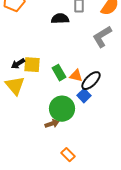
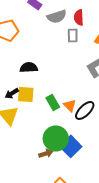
black semicircle: (60, 19) -> (29, 67), moved
orange triangle: (76, 76) -> (70, 105), turned 32
blue square: (84, 96) -> (71, 146), moved, size x1.5

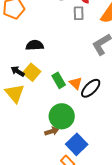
black arrow: (12, 93) -> (18, 71), turned 64
yellow square: (26, 94) -> (32, 72), turned 36
blue square: (71, 146) -> (77, 144), moved

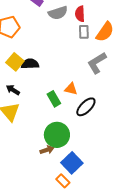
gray rectangle: (79, 13) -> (84, 32), moved
yellow square: (32, 72) -> (15, 62), moved
orange triangle: (76, 83) -> (71, 89), moved, turned -32

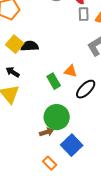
orange rectangle: (63, 181) -> (50, 163), moved

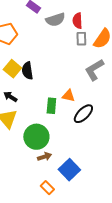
black semicircle: (30, 46) -> (27, 71), turned -96
green rectangle: (54, 81) -> (51, 106), turned 35
green circle: (57, 117) -> (36, 137), moved

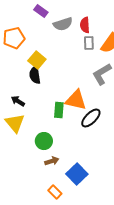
yellow square: (12, 69) -> (37, 60), moved
orange triangle: (68, 96) -> (76, 100), size x1.6
green circle: (36, 137) -> (44, 141), size x0.7

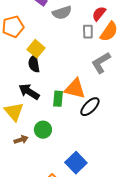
red semicircle: (85, 25) -> (99, 14), moved, turned 42
black arrow: (18, 101) -> (29, 92), moved, size x1.5
brown arrow: (52, 161) -> (21, 140), moved

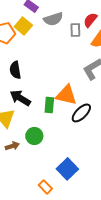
gray rectangle: (88, 32) -> (75, 30), moved
yellow square: (36, 49) -> (23, 26), moved
black semicircle: (34, 64) -> (15, 70), moved

